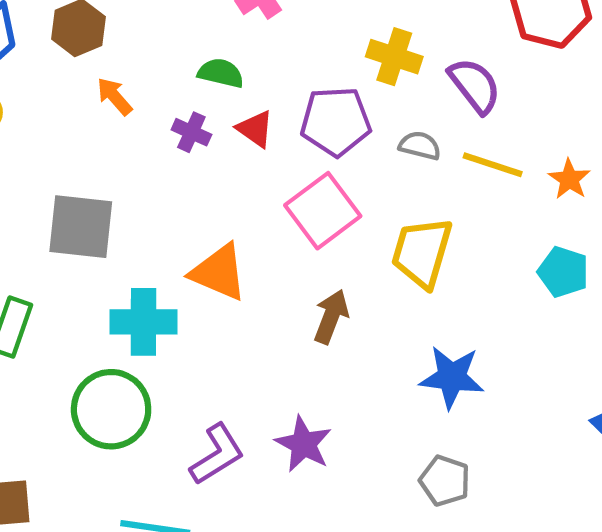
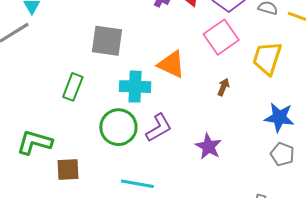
brown arrow: (331, 317) -> (223, 87), size x0.7
purple L-shape: (217, 454) -> (159, 128), moved
gray pentagon: (445, 481) -> (282, 154), moved

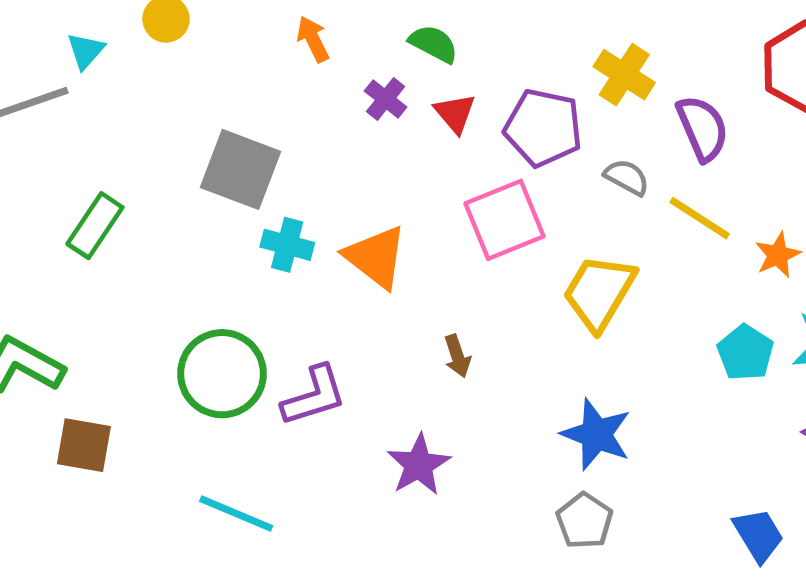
green rectangle: (73, 87) -> (95, 226), moved
cyan cross: (135, 87) -> (287, 245), moved, size x0.7
brown arrow: (223, 87) -> (457, 356), moved, turned 126

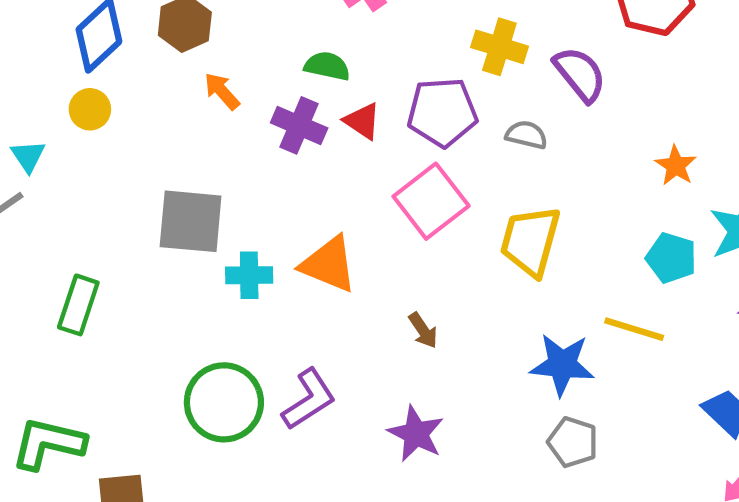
purple cross: (386, 99) -> (299, 125), size x1.4
yellow line: (700, 218) -> (634, 329), moved

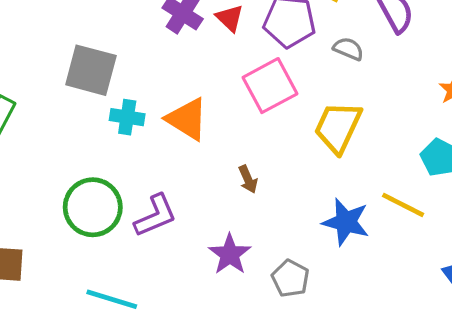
gray pentagon: (573, 442) -> (290, 278), moved

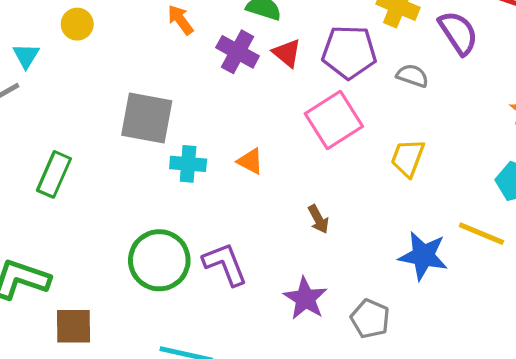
orange triangle: (187, 119) -> (250, 161), size x0.6
yellow trapezoid: (338, 127) -> (408, 158), size x0.7
purple L-shape: (155, 216) -> (225, 264), turned -84

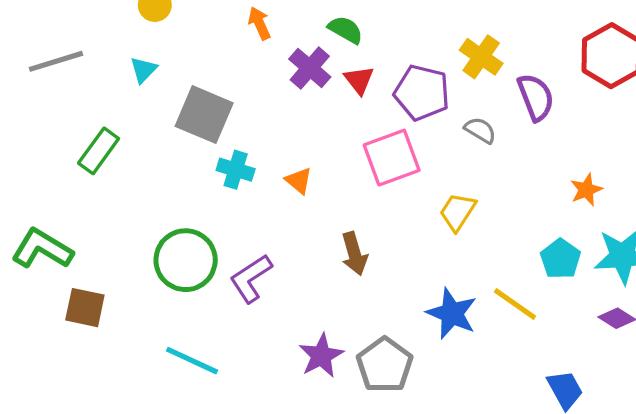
cyan triangle: (26, 56) -> (144, 70), moved
brown arrow: (318, 219) -> (354, 254), size x1.4
purple L-shape: (225, 264) -> (251, 278), turned -114
purple star: (305, 298) -> (321, 356), moved
gray pentagon: (370, 319) -> (385, 365), size x1.4

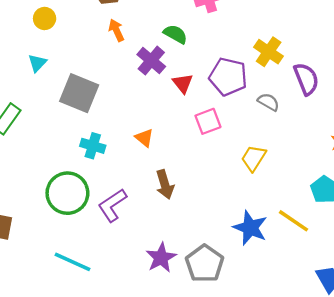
red triangle: (359, 80) -> (183, 83), moved
pink square: (392, 158) -> (208, 121), size x0.7
cyan cross: (236, 170) -> (93, 146), moved
brown arrow: (354, 254) -> (165, 185), moved

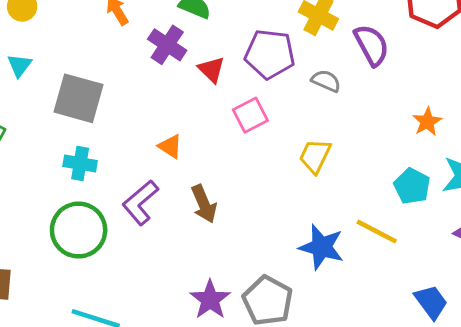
cyan cross: (93, 146) -> (80, 163), moved
purple L-shape: (112, 205) -> (140, 203), moved

